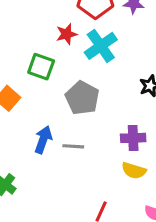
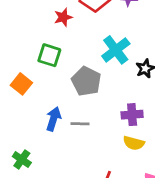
red star: (67, 34) -> (63, 17), moved
cyan cross: (101, 46) -> (116, 50), moved

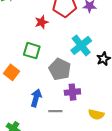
purple cross: (132, 115) -> (72, 92), moved
gray line: (80, 124) -> (55, 111), moved

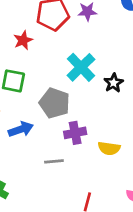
blue arrow: (36, 98) -> (21, 129), moved, turned 60
yellow semicircle: (96, 114) -> (109, 148), moved

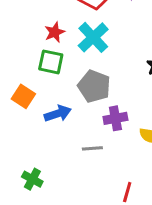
red star: (23, 40) -> (55, 32), moved
cyan cross: (81, 67) -> (93, 37), moved

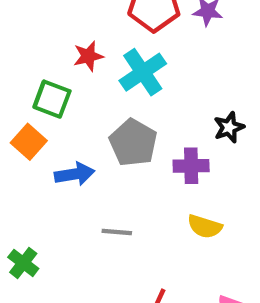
green square: (51, 62) -> (52, 99), moved
purple cross: (115, 118) -> (191, 166), moved

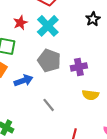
black star: (229, 127) -> (93, 19), moved
gray line: (117, 232) -> (49, 105), turned 56

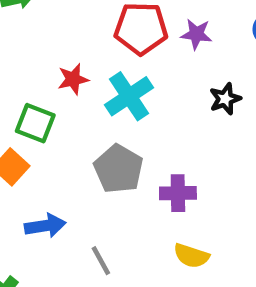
blue arrow: (24, 81) -> (45, 226), moved

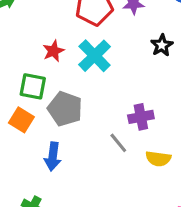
gray pentagon: (119, 169) -> (65, 109), moved
blue arrow: (45, 226) -> (53, 156), turned 116
gray line: (101, 261) -> (118, 143), moved

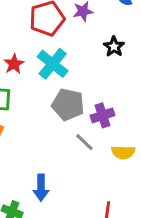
gray pentagon: (65, 109) -> (68, 105), moved
blue arrow: (53, 156) -> (41, 188), moved

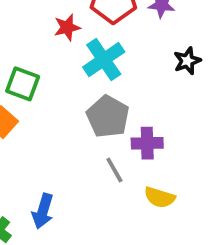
red star: (14, 64) -> (67, 27), moved

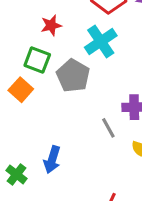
red star: (67, 27) -> (51, 25), moved
gray pentagon: (108, 117) -> (73, 76), moved

